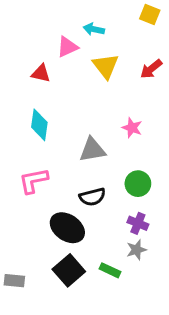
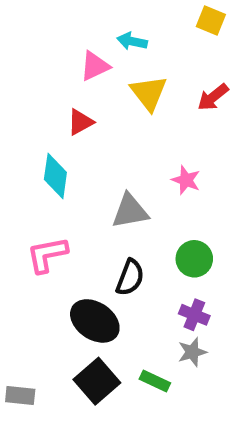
red triangle: (41, 73) -> (80, 122), moved, turned -42
black semicircle: (92, 197) -> (130, 277), turned -55

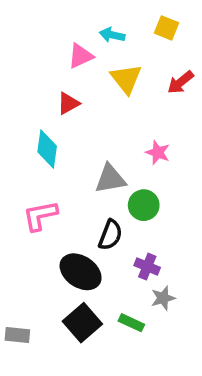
yellow square: (211, 20) -> (166, 28), moved
green circle: (194, 259) -> (144, 205), moved
purple cross: (194, 315) -> (147, 267), moved

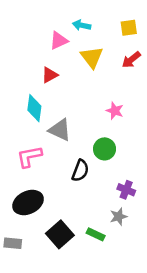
yellow square: (166, 28) -> (129, 28), moved, turned -30
gray triangle: (110, 179) -> (60, 130), moved, turned 35
purple cross: (147, 267) -> (126, 190), moved
black ellipse: (81, 272) -> (28, 202), moved, turned -60

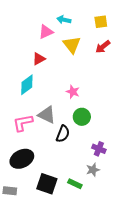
cyan diamond: (34, 108) -> (27, 85), turned 45
pink star: (115, 111) -> (73, 92), moved
gray triangle: (60, 130) -> (47, 115), moved
black square: (60, 234) -> (47, 184), turned -30

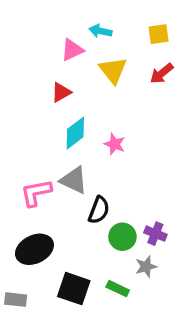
cyan diamond: (27, 85) -> (75, 133), moved
green circle: (82, 117) -> (122, 237), moved

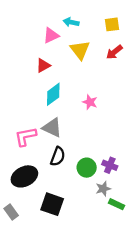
pink star: (115, 144) -> (90, 102), moved
black semicircle: (99, 210) -> (58, 156), moved
green rectangle: (118, 289) -> (117, 204), moved
gray rectangle: (16, 300) -> (11, 212), turned 48

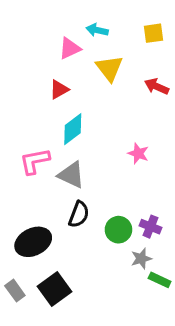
red arrow: (114, 52) -> (157, 86), moved, turned 63
pink star: (90, 102) -> (138, 153), moved
pink L-shape: (26, 136) -> (35, 161), moved
black square: (52, 204) -> (54, 289), moved, turned 35

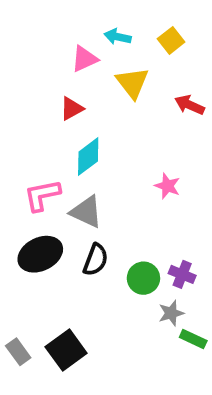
yellow square: (153, 33) -> (171, 40), moved, turned -30
black ellipse: (33, 242) -> (40, 254), moved

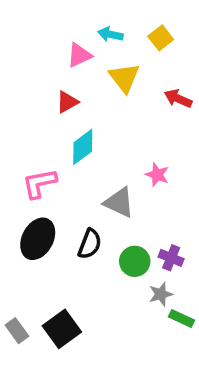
gray triangle: (86, 212) -> (119, 202), moved
black ellipse: (40, 254) -> (38, 239), turned -36

